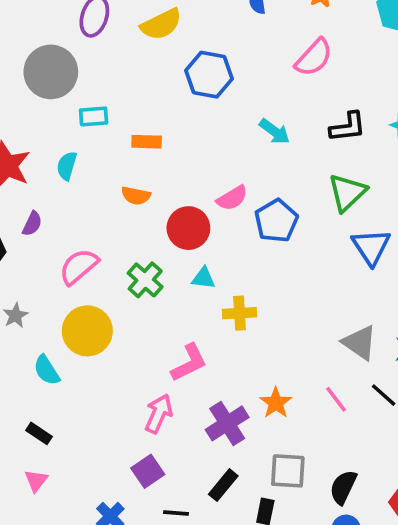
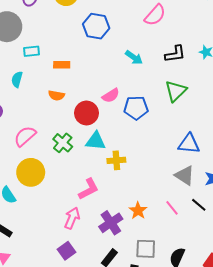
blue pentagon: (276, 221) -> (136, 108), turned 30
blue triangle: (371, 247) -> (189, 144), moved, turned -50
cyan triangle: (203, 278) -> (96, 141), size x1.5

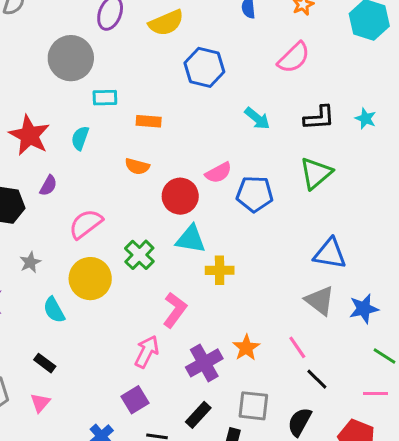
green cross: (63, 143) -> (139, 255), moved
pink L-shape: (89, 189) -> (175, 310), turned -30
black line: (199, 205) -> (317, 379), moved

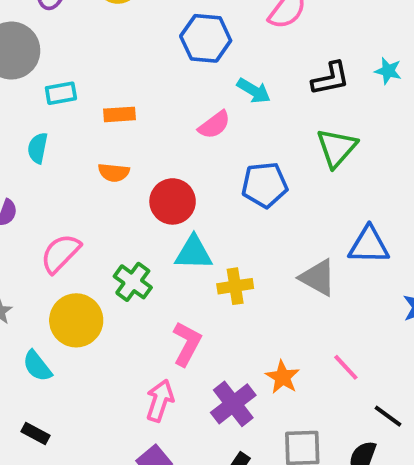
blue hexagon: (204, 67) -> (206, 38), moved
pink semicircle: (218, 173) -> (214, 125), moved
gray triangle: (320, 300) -> (318, 278), moved
black line: (317, 379) -> (388, 416), moved

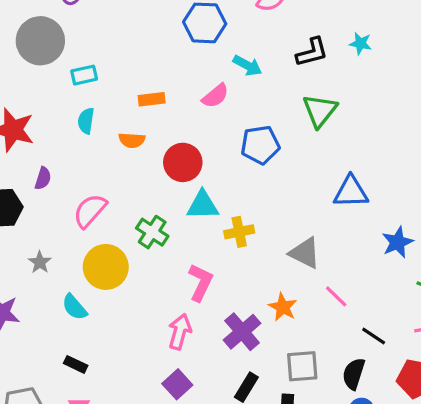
orange rectangle: (120, 114) -> (152, 99), moved
cyan semicircle: (38, 148) -> (86, 121), moved
gray triangle: (318, 278) -> (305, 253), moved

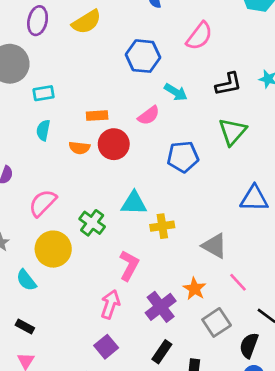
red circle: (183, 162) -> (114, 144), moved
gray square: (302, 366) -> (217, 322), moved, turned -32

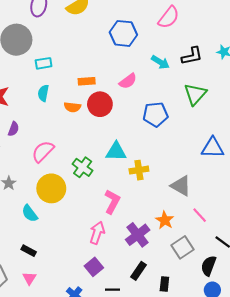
cyan arrow: (176, 92) -> (160, 62), moved

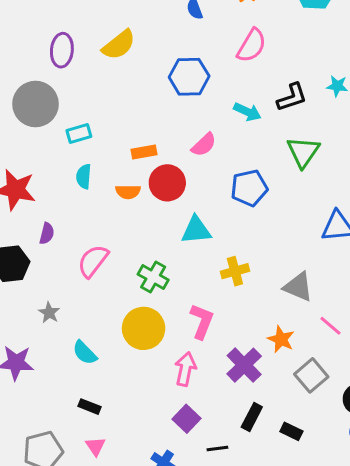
cyan triangle: (116, 152) -> (196, 230), moved
yellow circle: (51, 188) -> (144, 328), moved
black rectangle: (164, 284) -> (291, 431), turned -64

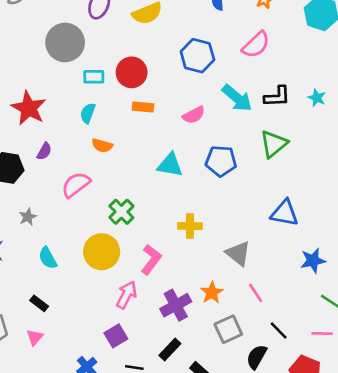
cyan arrow: (247, 112) -> (237, 98), size x1.4
red circle: (167, 183) -> (132, 72), moved
orange semicircle: (128, 192) -> (102, 146), moved
cyan triangle: (196, 230) -> (170, 165), moved

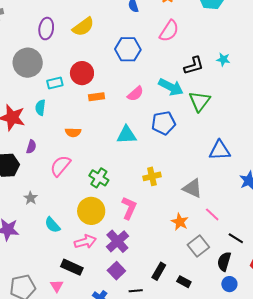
cyan arrow: (237, 98) -> (171, 87), moved
cyan semicircle: (88, 113) -> (40, 108), moved
pink arrow: (127, 295) -> (85, 242), moved, turned 60
black rectangle: (39, 303) -> (72, 267), moved, size x1.5
purple cross: (176, 305) -> (117, 241), moved

